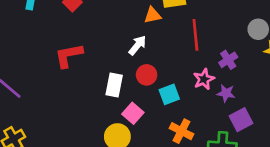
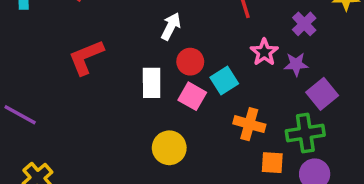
purple cross: (228, 60) -> (304, 24), moved
pink square: (133, 113) -> (192, 96), moved

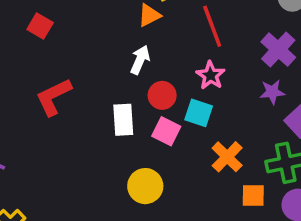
purple cross: (304, 24) -> (278, 50), size x1.4
pink star: (264, 52) -> (211, 75), moved
cyan square: (224, 80) -> (199, 113), turned -36
orange cross: (249, 124) -> (227, 157), turned 32

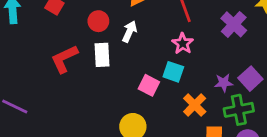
purple star: (272, 92) -> (224, 83), moved
red circle: (162, 95) -> (98, 21), moved
white rectangle: (123, 120) -> (102, 55), moved

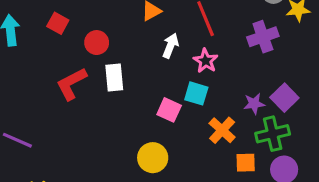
red circle: (98, 21) -> (97, 43), moved
purple cross: (234, 24) -> (263, 37), turned 30
white arrow: (130, 31) -> (171, 46), moved

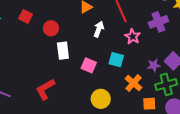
pink star: (206, 61) -> (133, 37), moved
red L-shape: (71, 84) -> (45, 89), moved
pink square: (169, 110) -> (89, 65), moved
yellow circle: (153, 158) -> (101, 99), moved

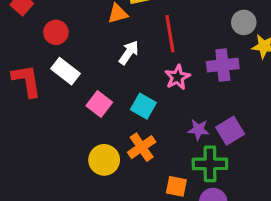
white rectangle: (63, 51) -> (65, 71), turned -60
orange cross: (133, 83) -> (142, 147), moved
red L-shape: (45, 89) -> (27, 81), moved, turned 95

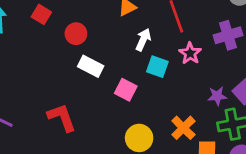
red L-shape: (27, 81) -> (62, 117), moved
cyan square: (143, 106) -> (157, 67), moved
orange cross: (142, 147) -> (183, 128), moved

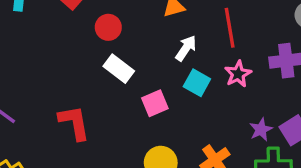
pink square: (126, 90) -> (155, 103), turned 30
purple star: (217, 96) -> (261, 130), turned -30

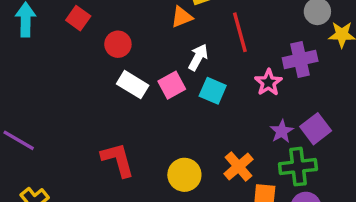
pink star: (238, 74) -> (268, 82), moved
pink square: (155, 103) -> (172, 85), moved
red L-shape: (74, 123) -> (118, 160), moved

